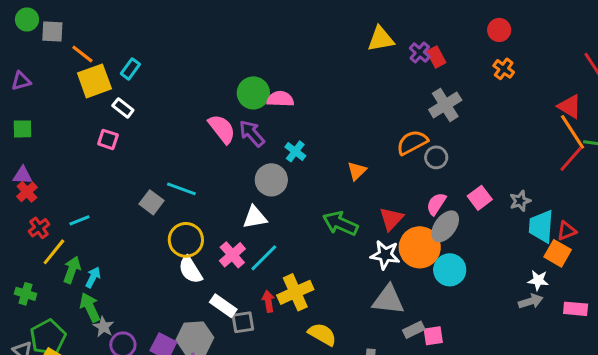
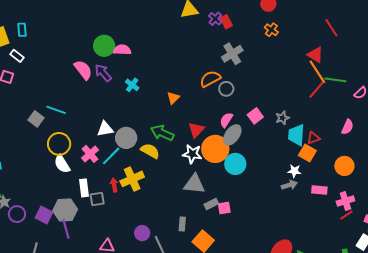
cyan rectangle: (130, 69) -> (22, 30), turned -40
gray circle: (271, 180) -> (126, 138), moved
white rectangle: (223, 306) -> (84, 188), turned 48
yellow semicircle: (322, 334) -> (150, 151), moved

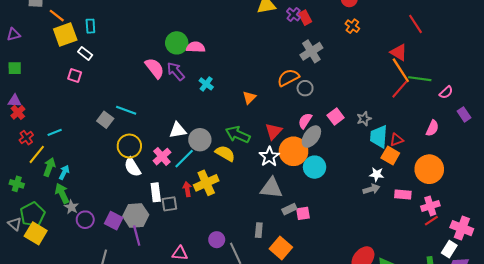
white star: (192, 154) -> (269, 157), turned 30
orange circle: (344, 166) -> (429, 169), size x1.4

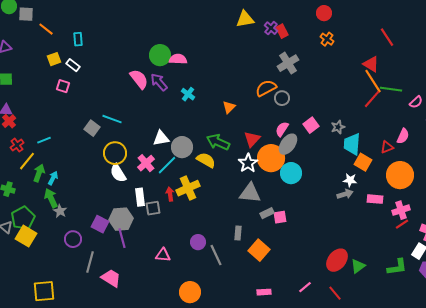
yellow square: (65, 34) -> (54, 59), moved, size x0.6
red triangle: (397, 140) -> (387, 147), moved
purple circle: (85, 220) -> (73, 239), moved

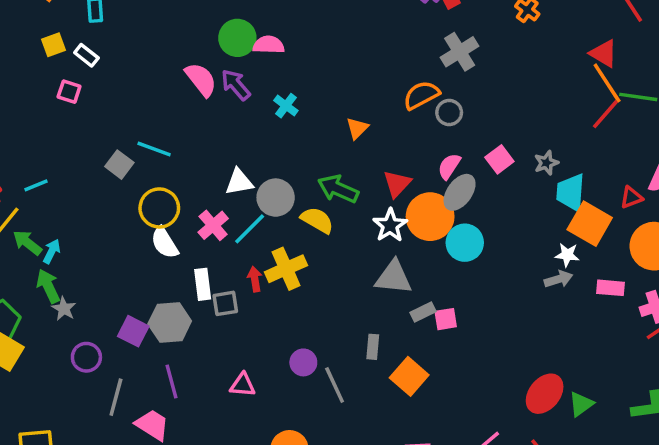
orange square: (363, 162) -> (590, 224), size x1.4
green arrow: (39, 173) -> (27, 243), turned -72
purple line: (122, 238) -> (171, 382), moved

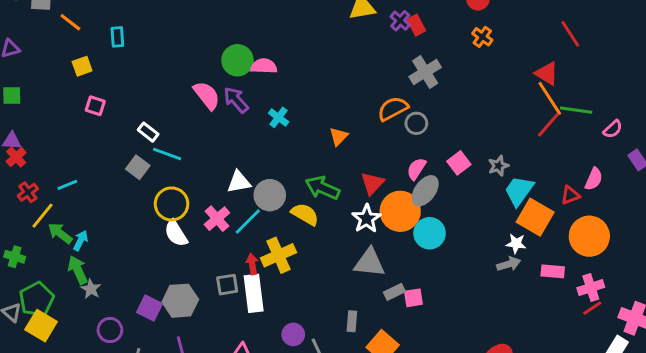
white rectangle: (86, 55) -> (148, 132), moved
cyan trapezoid: (571, 192) -> (519, 191), turned 32
white rectangle: (203, 284) -> (254, 293), moved, size x1.4

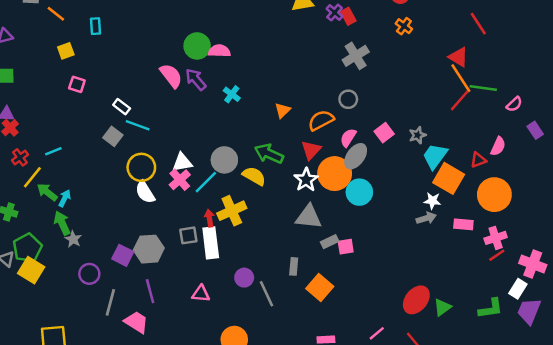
orange semicircle: (393, 109) -> (321, 120), moved
white triangle: (239, 182) -> (182, 162), moved

